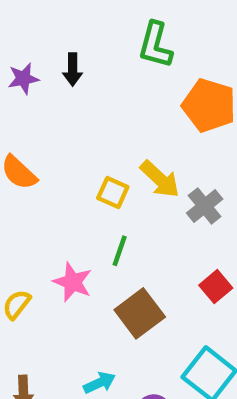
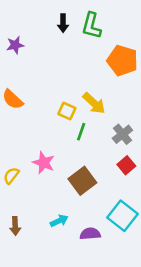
black arrow: (73, 70) -> (63, 23), moved
gray cross: (205, 206) -> (122, 134), moved
green line: (120, 251) -> (81, 132), moved

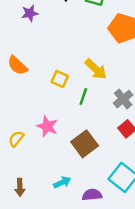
purple star: (15, 45) -> (30, 13), moved
yellow square: (67, 111) -> (60, 79), moved

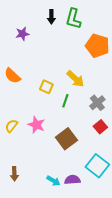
yellow semicircle: (16, 139) -> (11, 126), moved
cyan arrow: (62, 182) -> (53, 181), moved, turned 56

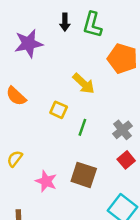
purple star: (22, 34) -> (29, 43), size x1.6
yellow arrow: (75, 79) -> (84, 84), moved
pink star: (36, 125) -> (46, 181), moved
brown square: (66, 139) -> (84, 175), turned -35

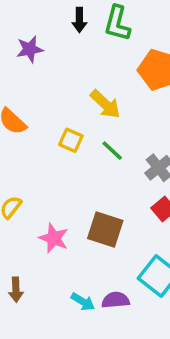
purple star: (29, 43) -> (30, 49), size x0.7
green line: (82, 127) -> (112, 151), moved, turned -66

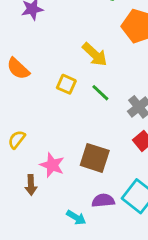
brown arrow: (16, 290) -> (31, 185), moved
purple semicircle: (116, 300) -> (103, 201), moved

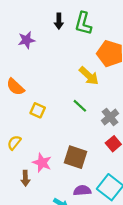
yellow arrow: (95, 54) -> (89, 76), moved
yellow square: (66, 84) -> (38, 110), moved

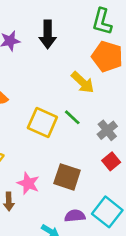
black arrow: (59, 21) -> (48, 34), moved, size x1.5
green L-shape: (83, 23) -> (102, 21), moved
yellow square: (38, 110) -> (42, 123), moved, size x1.6

